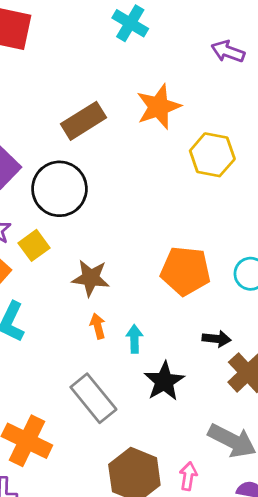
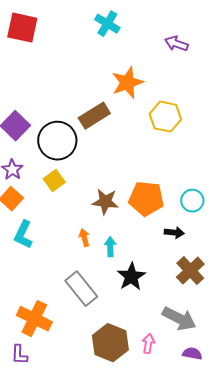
brown rectangle: (84, 121) -> (94, 116), moved
yellow square: (34, 245) -> (54, 181), moved
brown star: (91, 278) -> (105, 202), moved
black arrow: (217, 339) -> (174, 233), moved

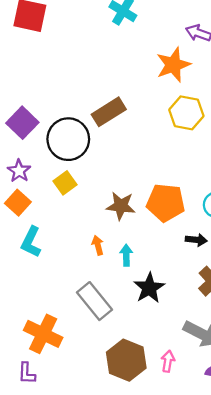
orange star: (127, 83) -> (173, 65), moved

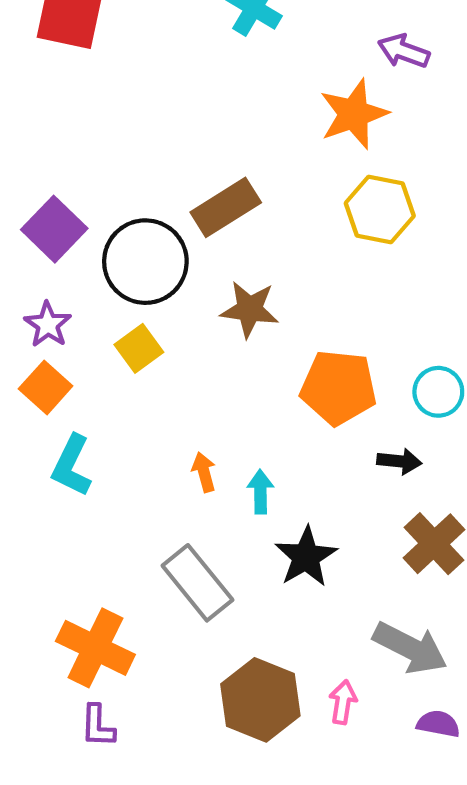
brown star: (121, 206) -> (250, 309), moved
purple L-shape: (27, 373) -> (98, 726), moved

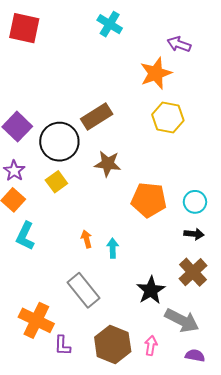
black arrow: (399, 461) -> (194, 234), moved
black star: (306, 557) -> (151, 290), moved
purple L-shape: (98, 726) -> (62, 345), moved

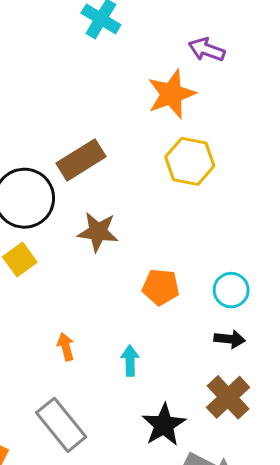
orange pentagon: (149, 200) -> (161, 287), size x0.7
cyan arrow: (113, 248) -> (130, 361), moved

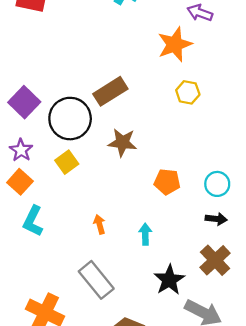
yellow hexagon: (190, 161) -> (188, 92), size x0.7

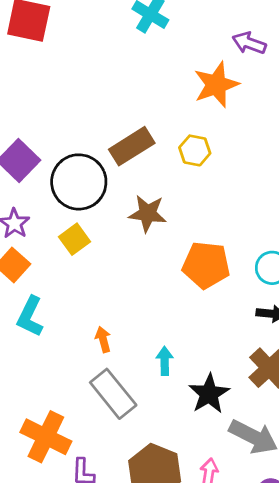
yellow hexagon: (188, 92) -> (195, 150), moved
orange pentagon: (167, 182) -> (206, 265), size x1.4
orange arrow: (99, 224) -> (103, 339), moved
cyan arrow: (145, 234) -> (165, 361), moved

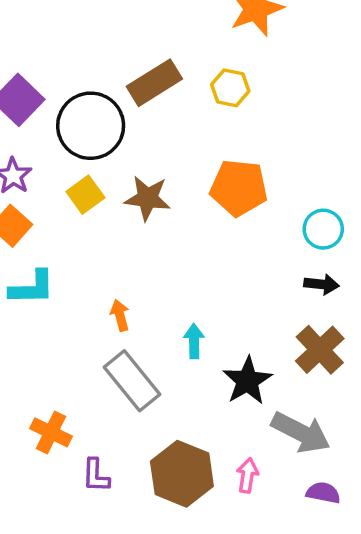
brown star: (148, 213) -> (147, 198), moved
orange pentagon: (206, 265) -> (239, 188), moved
cyan L-shape: (30, 317) -> (32, 288), turned -117
orange cross: (46, 437) -> (51, 432), size x0.7

